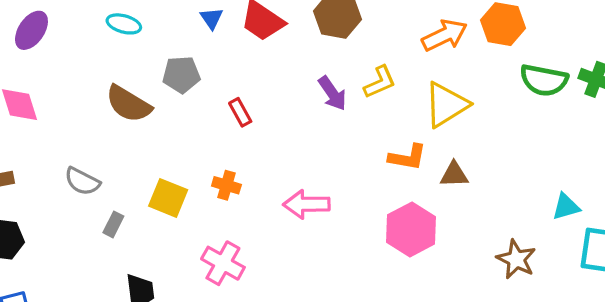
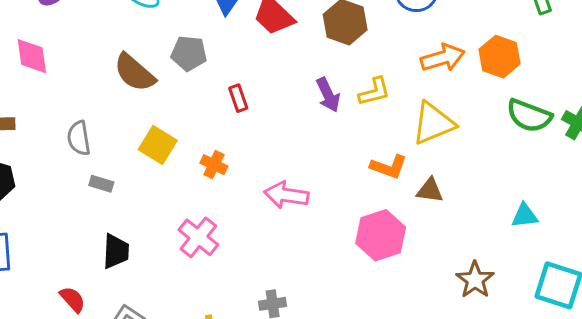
gray semicircle: (82, 181) -> (79, 138), turned 44
yellow square: (168, 198) -> (158, 145), moved
cyan triangle: (566, 207) -> (525, 216), moved
gray rectangle: (113, 224) -> (101, 184), turned 70

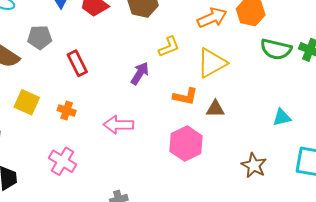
purple arrow: (328, 95) -> (140, 73), moved, turned -115
red rectangle: (238, 98) -> (77, 63), size x1.4

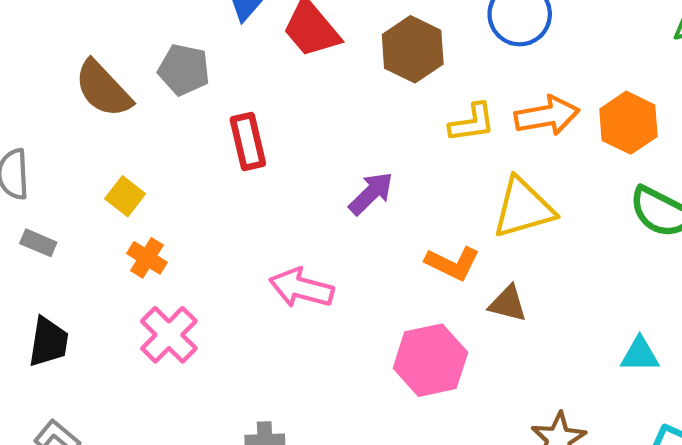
yellow L-shape: (169, 47) -> (472, 123), moved
yellow square: (27, 102) -> (125, 196), size x0.7
orange cross: (67, 111) -> (147, 258), moved

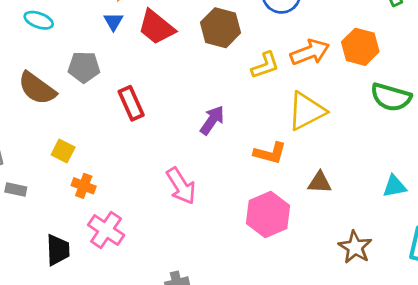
pink arrow: (301, 288) -> (181, 186), turned -126
brown triangle: (508, 304) -> (320, 182), moved
black trapezoid: (48, 342) -> (58, 250), moved

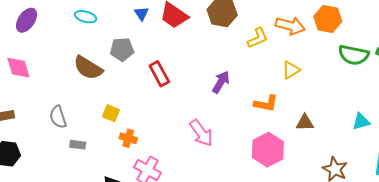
orange arrow: (310, 52) -> (290, 26), turned 40
yellow triangle: (306, 111) -> (291, 70), size x0.6

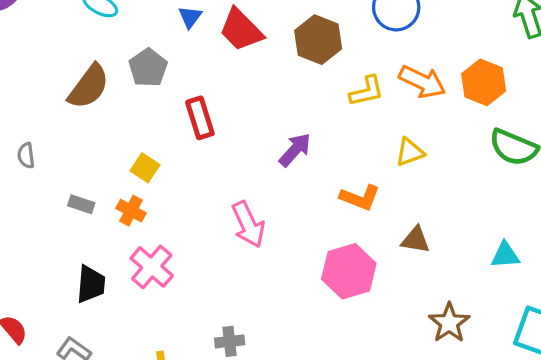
gray pentagon: (122, 49) -> (148, 68), turned 30
brown semicircle: (88, 68) -> (89, 87), turned -96
yellow square: (111, 113) -> (145, 168), moved
gray semicircle: (58, 117) -> (26, 155), size x0.7
gray rectangle: (78, 145) -> (81, 204), moved

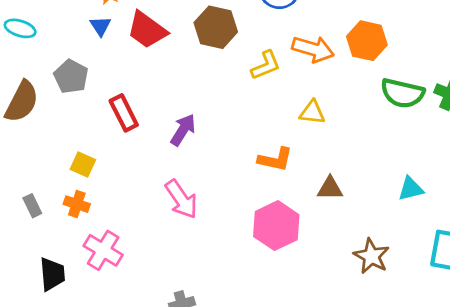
purple arrow: (295, 150) -> (183, 130), moved
yellow triangle: (410, 152) -> (312, 112), turned 36
gray rectangle: (81, 204) -> (32, 206), turned 55

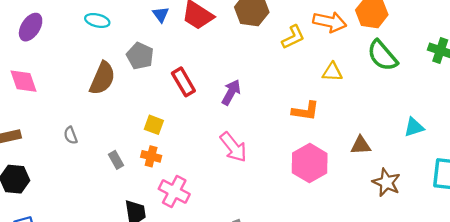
green semicircle: (402, 93) -> (382, 56), moved, turned 40
brown triangle: (330, 188) -> (361, 145), moved

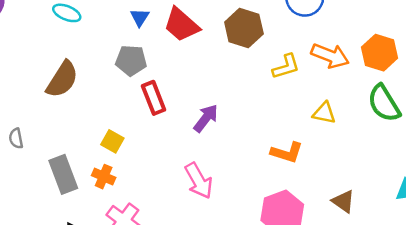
gray pentagon: (140, 56) -> (131, 60), moved, turned -30
brown triangle: (361, 145) -> (343, 201), turned 30
gray rectangle: (116, 160) -> (63, 174), size x1.8

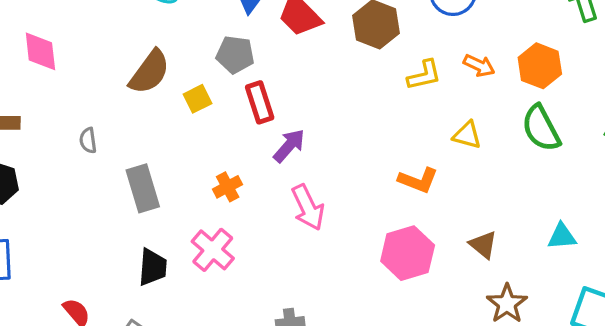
orange arrow: (330, 56) -> (479, 65), size x0.7
purple arrow: (206, 118) -> (289, 146), moved
yellow square: (112, 141) -> (197, 99), moved, turned 30
orange cross: (104, 177) -> (228, 187), moved, turned 35

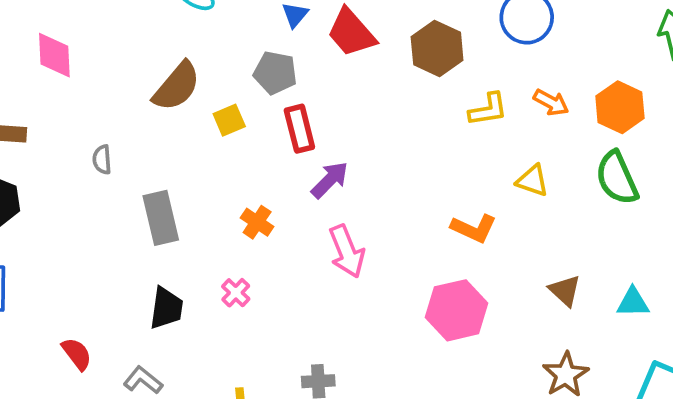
orange cross: (228, 187) -> (257, 222), turned -32
brown triangle: (483, 245) -> (565, 290), moved
pink cross: (213, 250) -> (236, 293), size x0.6

